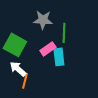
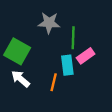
pink rectangle: (48, 49) -> (86, 56), moved
orange line: (25, 81) -> (54, 82), moved

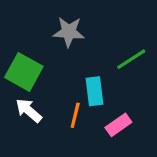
green line: (73, 38) -> (131, 59), moved, turned 55
pink rectangle: (86, 56) -> (118, 125), moved

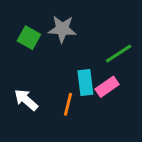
green square: (24, 72) -> (29, 38), moved, size x0.7
pink rectangle: (118, 125) -> (107, 87), moved

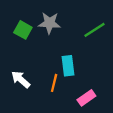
green line: (119, 54) -> (94, 30), moved
pink rectangle: (107, 87) -> (86, 98), moved

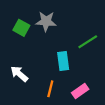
green line: (94, 30) -> (88, 42), moved
orange line: (54, 83) -> (50, 89), moved

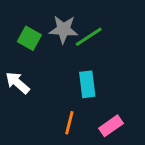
green line: (88, 42) -> (89, 37), moved
white arrow: (19, 74) -> (18, 83), moved

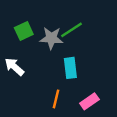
gray star: (63, 29) -> (51, 38), moved
green square: (29, 38) -> (24, 31), turned 36

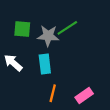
green square: (24, 31) -> (22, 29), turned 30
cyan rectangle: (70, 68) -> (45, 64), moved

